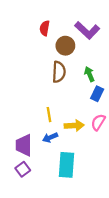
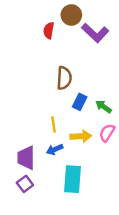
brown circle: (65, 46) -> (71, 15), moved
green arrow: (89, 74) -> (103, 107), moved, turned -32
blue rectangle: (97, 94) -> (80, 102), moved

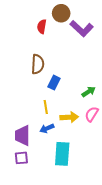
brown semicircle: (64, 78) -> (38, 64), moved
blue rectangle: (80, 102) -> (54, 83), moved
green arrow: (103, 107) -> (89, 92), turned 112
purple square: (25, 184) -> (21, 158), turned 32

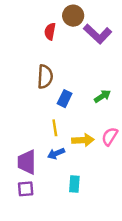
green arrow: (89, 92) -> (102, 96), moved
cyan rectangle: (62, 154) -> (74, 184), size x0.6

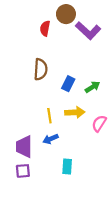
blue rectangle: (65, 99) -> (68, 84), moved
yellow arrow: (83, 140) -> (75, 112), moved

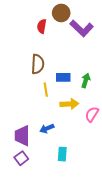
blue rectangle: (68, 84) -> (63, 77), turned 64
green arrow: (92, 87) -> (86, 80), turned -40
yellow line: (49, 116) -> (46, 90), moved
purple square: (23, 171) -> (21, 158), turned -32

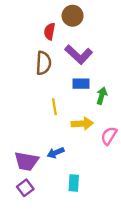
purple L-shape: (82, 28) -> (79, 55), moved
brown semicircle: (38, 64) -> (43, 63), moved
blue rectangle: (63, 77) -> (81, 84), moved
purple trapezoid: (22, 136) -> (27, 161), turned -80

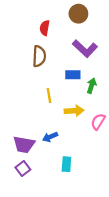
brown circle: (73, 16) -> (78, 14), moved
purple L-shape: (79, 55) -> (85, 49), moved

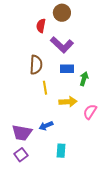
brown circle: (78, 14) -> (62, 13), moved
purple L-shape: (85, 49) -> (62, 45), moved
brown semicircle: (39, 56) -> (36, 65), moved

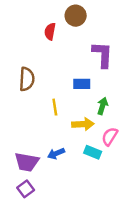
purple L-shape: (62, 45) -> (102, 55), moved, turned -130
brown semicircle: (36, 65) -> (27, 79), moved
green arrow: (84, 79) -> (102, 106), moved
cyan rectangle: (61, 151) -> (93, 152), moved, turned -72

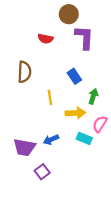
red semicircle: (50, 31) -> (45, 39), moved, turned -88
purple L-shape: (102, 55) -> (84, 37), moved
blue rectangle: (82, 84) -> (74, 76), turned 56
purple square: (26, 189) -> (42, 172), moved

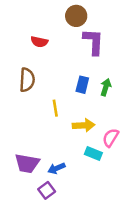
red semicircle: (45, 39) -> (39, 42), moved
blue rectangle: (74, 76) -> (82, 85), turned 48
green arrow: (93, 96) -> (106, 87), moved
blue arrow: (51, 140) -> (57, 168), moved

